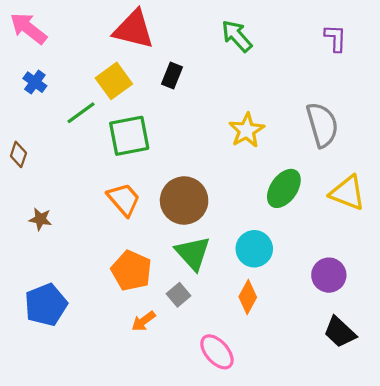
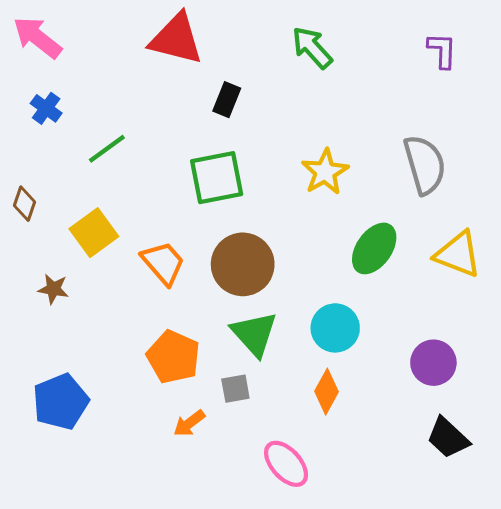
yellow square: (114, 81) -> (94, 233), moved
green square: (129, 136) -> (217, 178), moved
gray square: (179, 295) -> (235, 389), turned 30

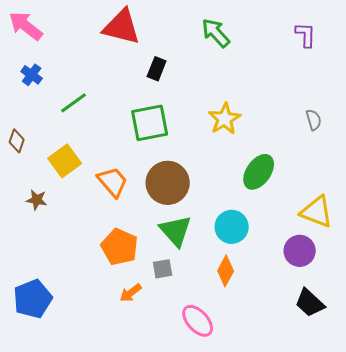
gray semicircle: (425, 165) -> (314, 120), moved, size x0.5
yellow triangle: (458, 254) -> (317, 212), moved
blue pentagon: (61, 402) -> (33, 299), moved

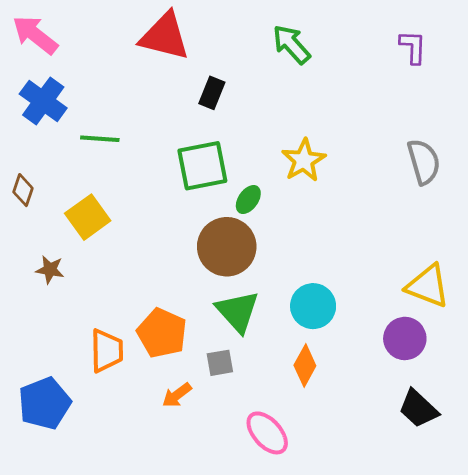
blue cross: (32, 75) -> (43, 101), size x1.6
green line: (74, 103) -> (100, 139), turned 40
gray semicircle: (314, 120) -> (424, 162), size x1.6
green ellipse: (259, 172) -> (248, 200), moved, size x0.6
orange trapezoid: (113, 182) -> (107, 351), moved, turned 40

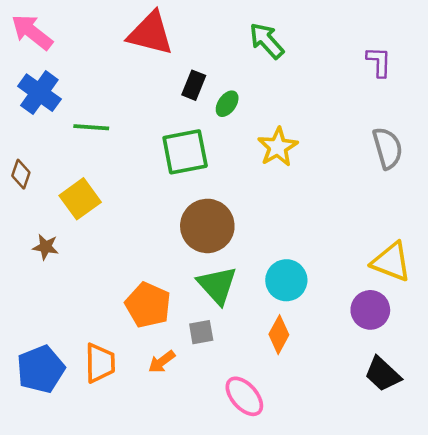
purple L-shape: (413, 47) -> (379, 62), moved
green ellipse: (248, 200) -> (227, 104), moved
orange trapezoid: (107, 351) -> (100, 363), moved

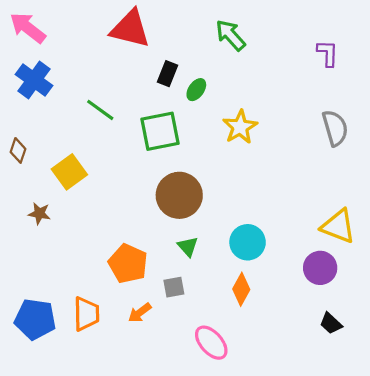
green line: (91, 127) -> (100, 110), moved, turned 32
green triangle: (217, 285) -> (188, 247), size x0.6
blue pentagon: (41, 369) -> (35, 319), turned 30
black trapezoid: (383, 374) -> (331, 323), size x0.7

